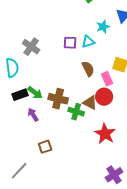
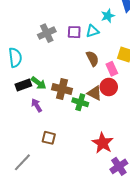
gray cross: (31, 47) -> (47, 33), moved, turned 30
red star: (105, 134) -> (103, 143), moved
brown square: (45, 147) -> (49, 138), turned 32

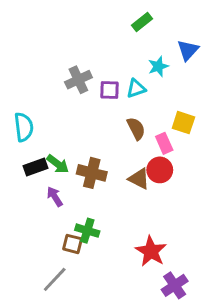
gray cross: (47, 33) -> (78, 80), moved
green cross: (80, 102) -> (87, 231), moved
gray line: (22, 162) -> (55, 279), moved

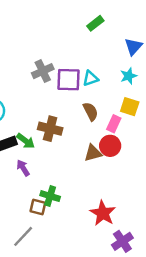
cyan star: (158, 66) -> (129, 76), moved
purple square: (109, 90) -> (68, 80), size x1.5
pink rectangle: (164, 143) -> (114, 124), turned 49
brown cross: (92, 173) -> (50, 129), moved
brown triangle: (139, 179) -> (93, 153), turned -42

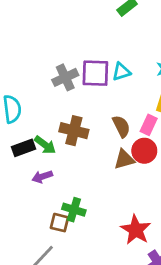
gray cross: (43, 71) -> (65, 77), moved
brown semicircle: (91, 111) -> (121, 126), moved
purple arrow: (23, 168) -> (42, 177), turned -77

